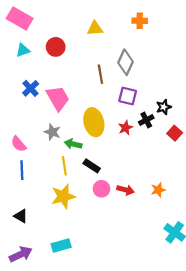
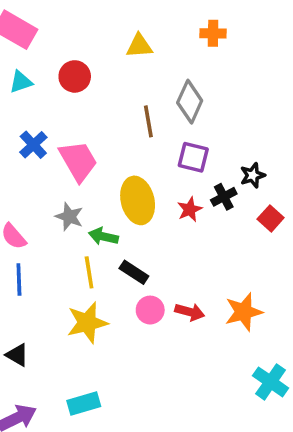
orange star: (158, 190) -> (244, 312), size x1.5

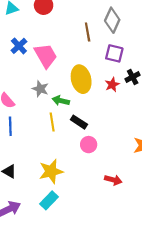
red arrow: (190, 312) -> (113, 180), moved
yellow star: (87, 323) -> (51, 171), moved
cyan rectangle: (84, 403) -> (49, 200), turned -30

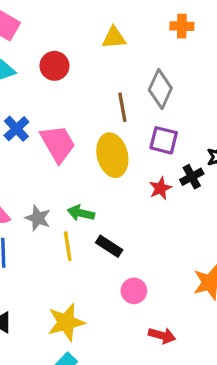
yellow ellipse: (81, 79) -> (112, 155), moved
gray star: (40, 89) -> (38, 218), moved
pink circle: (89, 145) -> (134, 291), moved

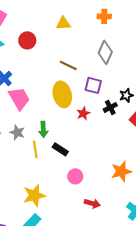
gray diamond: (160, 89) -> (105, 52), moved
brown line: (122, 107) -> (68, 65), turned -54
pink trapezoid: (58, 144) -> (19, 98), moved
red star: (160, 188) -> (83, 113), moved
green arrow: (81, 213) -> (43, 129), turned -105

